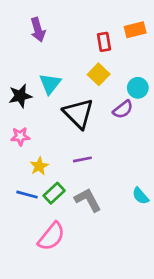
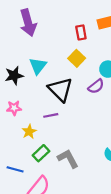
purple arrow: (38, 30) -> (28, 23), size x1.4
purple line: (82, 159) -> (51, 115), moved
blue line: (27, 195) -> (15, 169), moved

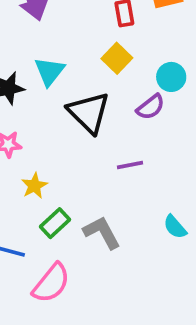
purple line: (51, 115) -> (130, 165), moved

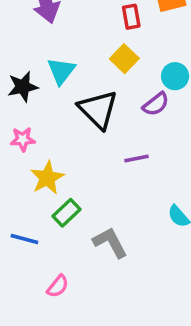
yellow star: (34, 186) -> (47, 178), size x1.4
gray L-shape: (102, 233) -> (110, 242), moved
pink semicircle: (51, 283) -> (58, 286), moved, size x0.6

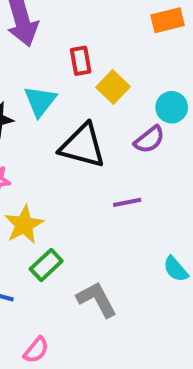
red rectangle: (131, 17) -> (81, 61), moved
black triangle: (98, 109) -> (83, 146), turned -30

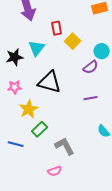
black triangle: (83, 146) -> (50, 82), moved
purple line: (127, 202) -> (91, 98), moved
pink semicircle: (36, 350) -> (55, 171), moved, turned 32

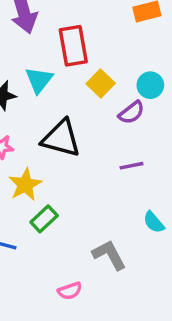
red rectangle: (57, 28) -> (73, 46), size x1.6
yellow square: (73, 41) -> (101, 83), moved
gray L-shape: (65, 146) -> (109, 255), moved

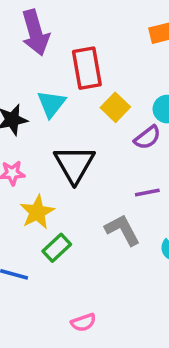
black triangle: (61, 138) -> (74, 164), turned 45
gray L-shape: (109, 255) -> (122, 230), moved

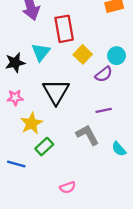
pink semicircle: (83, 322) -> (68, 187), moved

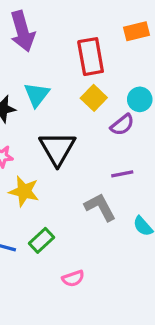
red rectangle: (64, 29) -> (91, 57), moved
yellow star: (31, 123) -> (24, 191), turned -30
green rectangle: (44, 147) -> (41, 240), moved

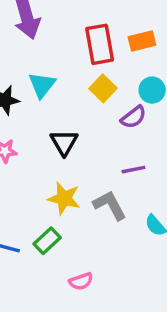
orange rectangle: (137, 31) -> (142, 41), moved
black triangle: (57, 148) -> (64, 143), size x0.7
yellow star: (24, 191) -> (64, 198), moved

